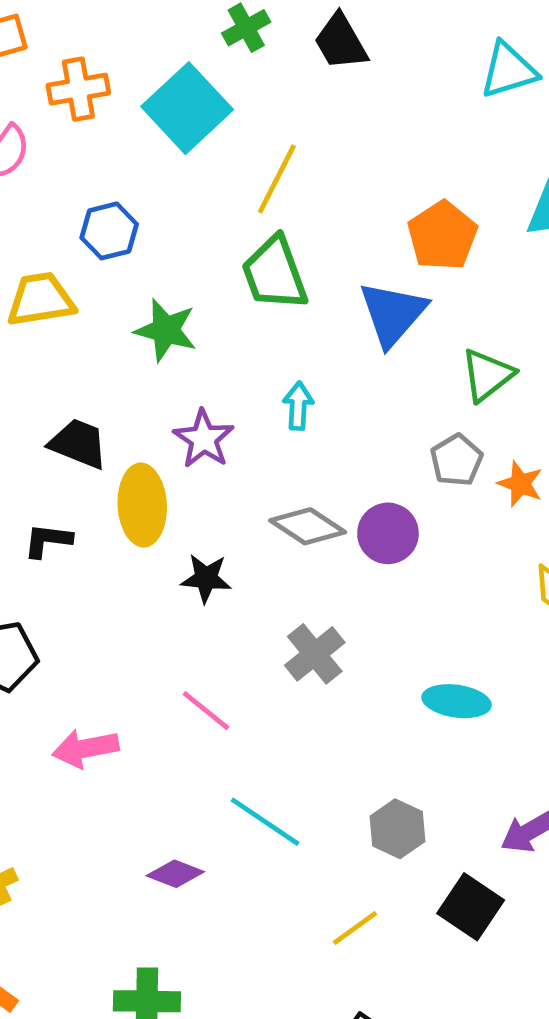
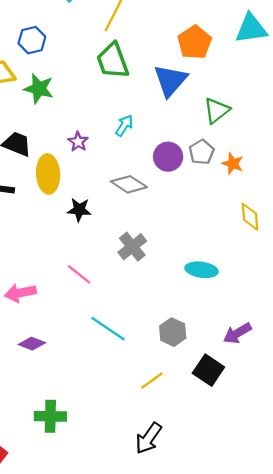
green star: (166, 330) -> (39, 89), moved
cyan arrow: (298, 406) -> (124, 125), turned 30
purple star: (204, 439) -> (78, 142), size x0.7
purple circle: (388, 533) -> (168, 157), moved
purple diamond: (175, 874) -> (32, 344), moved

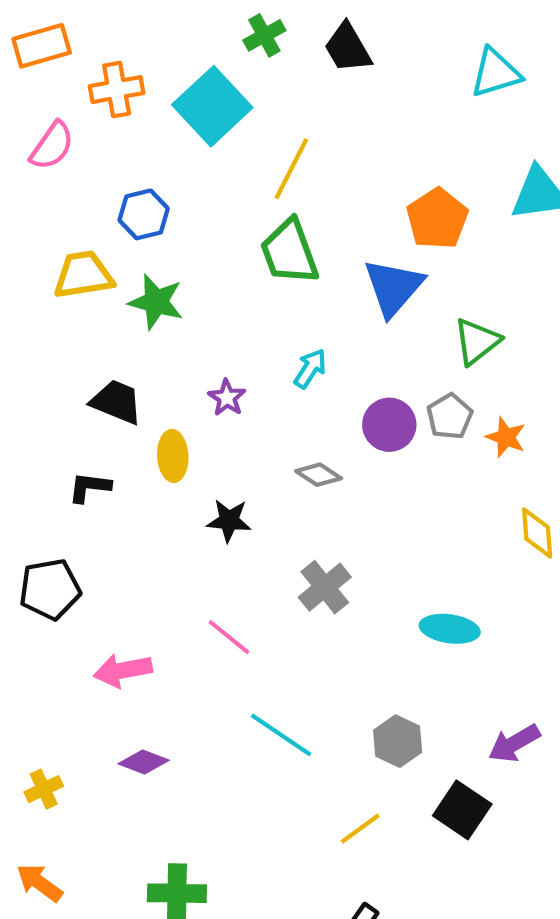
yellow ellipse: (48, 174) -> (173, 456), size x0.7
gray diamond: (129, 184) -> (319, 475), size x0.7

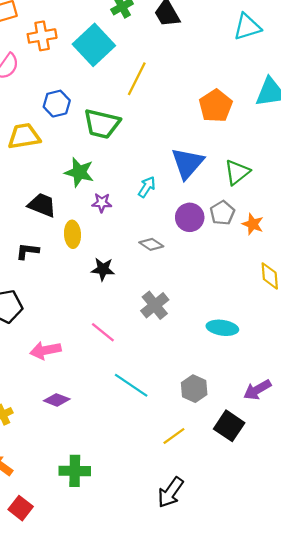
green trapezoid: (289, 252) -> (102, 124), moved, turned -57
blue triangle: (393, 287) -> (187, 163), moved
green star: (156, 302) -> (79, 172), moved
purple star: (227, 398) -> (102, 203), turned -30

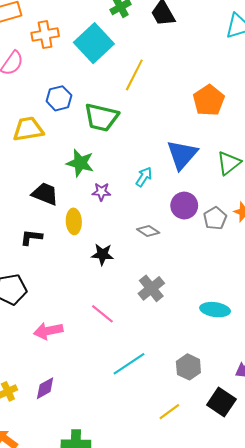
gray pentagon: (222, 213) -> (215, 218), moved
cyan line: (131, 385) -> (129, 364), turned -68
purple diamond: (57, 400) -> (45, 388), moved, turned -50

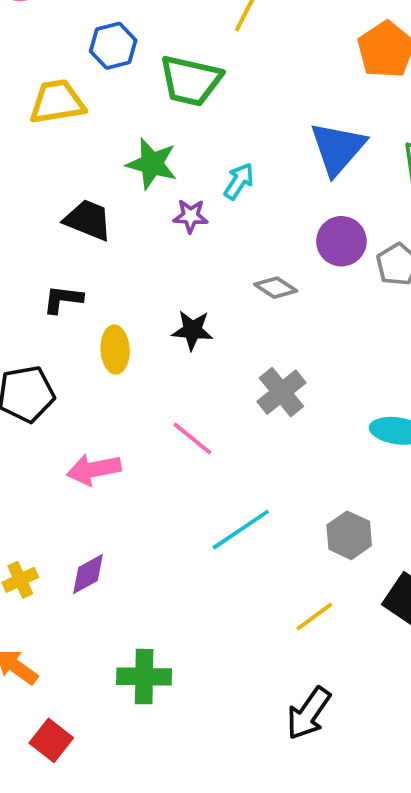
cyan arrow: (144, 177) -> (239, 181), moved
yellow ellipse: (74, 221) -> (115, 350), moved

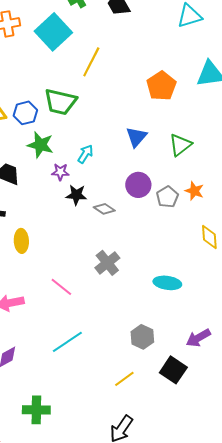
blue hexagon: (113, 46) -> (25, 113), moved
blue triangle: (338, 148) -> (136, 137), size x0.7
black star: (192, 330) -> (76, 195), moved
cyan line: (241, 530) -> (67, 342), moved

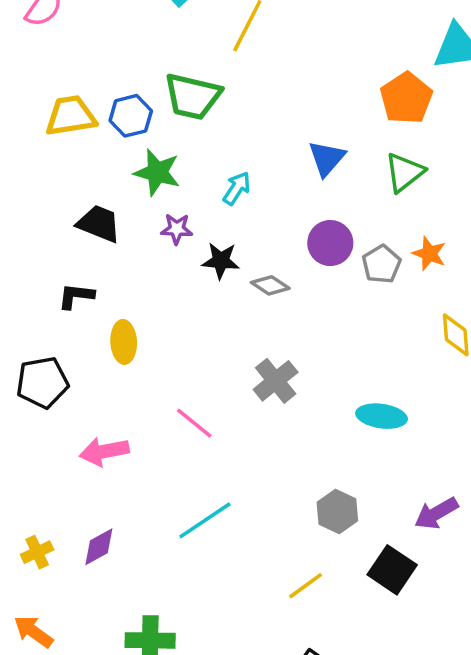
orange pentagon: (161, 86) -> (406, 98), moved
purple star: (60, 172) -> (177, 229), moved

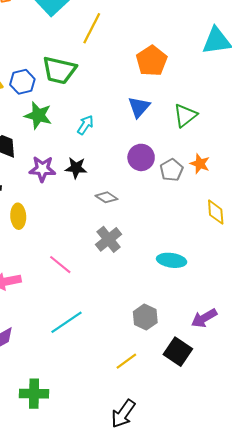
orange pentagon: (406, 98) -> (152, 61), moved
purple star: (177, 229) -> (42, 169), moved, size x1.4
gray diamond: (270, 285) -> (106, 197), moved

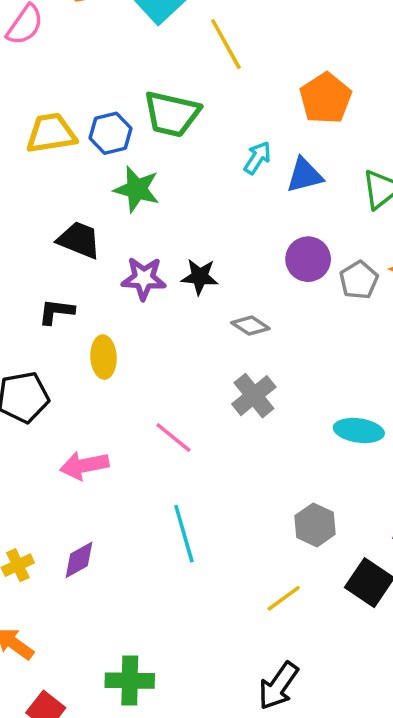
yellow line: (92, 28) -> (226, 44), turned -56
blue triangle: (139, 107) -> (305, 175), turned 35
cyan arrow: (85, 125) -> (257, 158), moved
cyan line: (67, 322) -> (184, 534), turned -72
green cross: (34, 394) -> (130, 681), moved

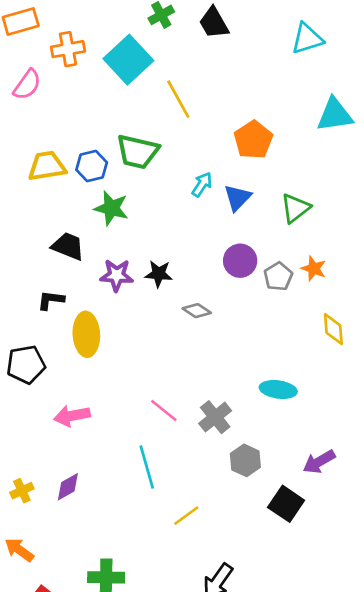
blue triangle: (305, 175) -> (237, 198), turned -32
yellow ellipse: (104, 357) -> (86, 334), size x1.4
gray cross: (254, 396) -> (215, 417), moved
pink line: (173, 437) -> (164, 411), moved
yellow line: (284, 598) -> (186, 516), moved

